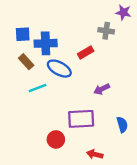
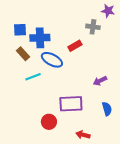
purple arrow: (102, 89) -> (100, 81), moved

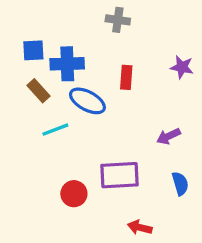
purple star: (108, 11) -> (182, 67), moved
gray cross: (93, 27) -> (118, 20), moved
red rectangle: (75, 46) -> (126, 77), turned -56
red circle: (49, 122) -> (74, 194), moved

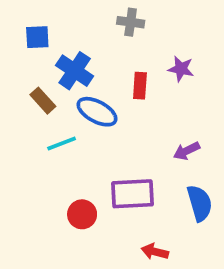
blue square: (33, 50) -> (37, 37), moved
blue cross: (67, 64) -> (75, 71), turned 36
purple star: (182, 67) -> (181, 69), moved
blue semicircle: (180, 184) -> (200, 203), size x1.4

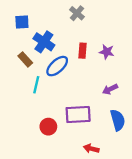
gray cross: (131, 22) -> (77, 13), turned 32
purple star: (181, 69) -> (107, 52), moved
blue ellipse: (97, 112) -> (57, 66), turned -70
cyan line: (62, 143) -> (36, 85), turned -56

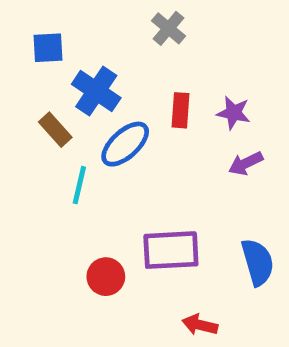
purple arrow: (110, 89) -> (246, 163), moved

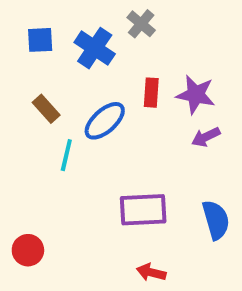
blue cross: (96, 91) -> (95, 48), moved
purple star: (234, 113) -> (196, 95), size x1.4
red circle: (106, 277) -> (28, 250), moved
red arrow: (200, 325) -> (151, 272), moved

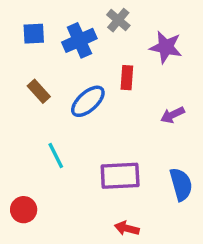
blue cross: (95, 48) -> (79, 40), turned 32
purple star: (196, 95) -> (166, 47), moved
cyan line: (66, 155) -> (56, 155), moved, turned -40

